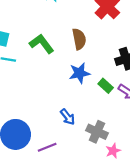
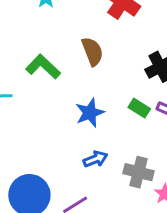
blue star: (79, 73) -> (90, 113), moved
blue arrow: (68, 117) -> (95, 159), turned -63

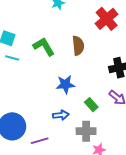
green rectangle: (139, 108) -> (91, 105), moved
gray cross: (139, 172) -> (86, 131), turned -30

